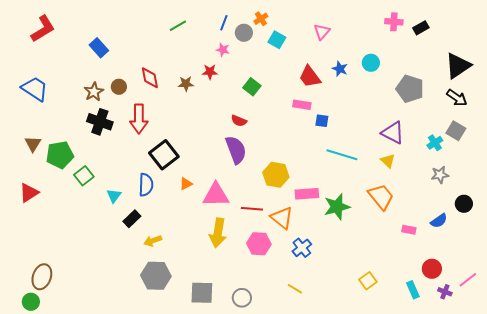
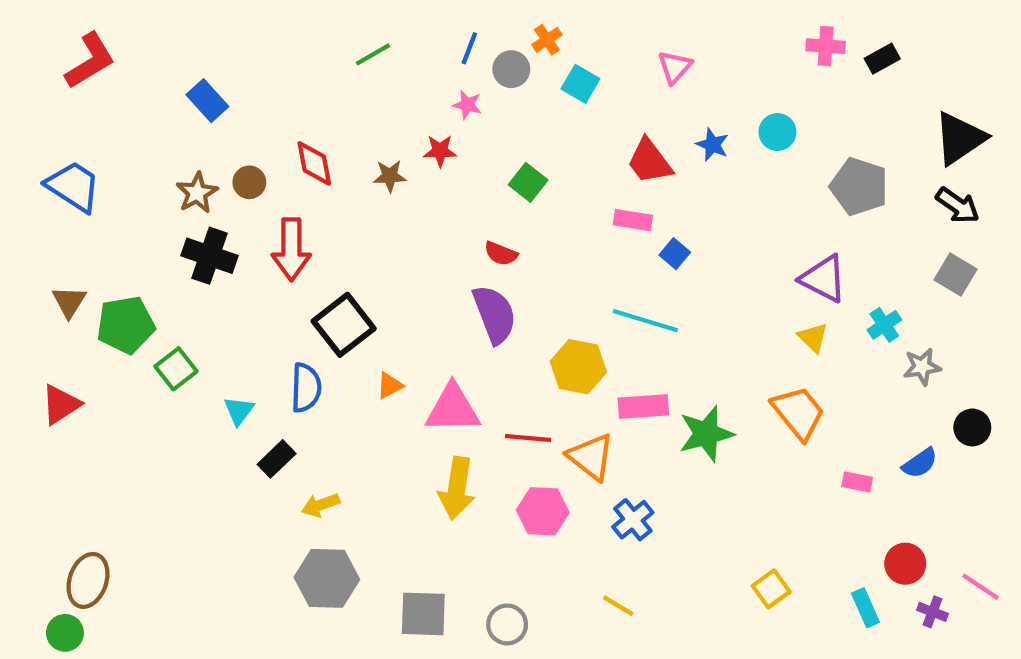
blue square: (322, 121) -> (675, 254), turned 32
cyan cross: (435, 143) -> (884, 325), moved
cyan line: (342, 155) -> (645, 321), moved
pink line: (468, 280) -> (981, 587), turned 72

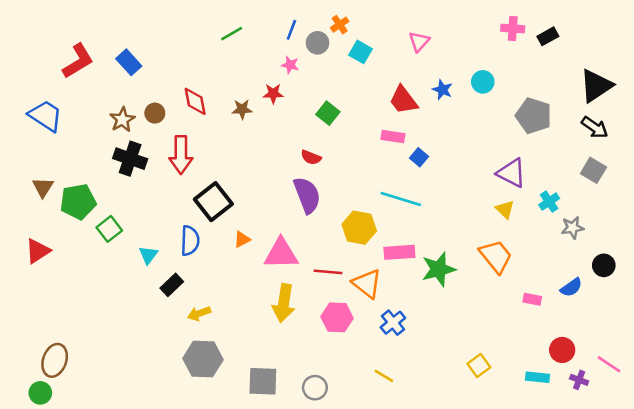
red L-shape: (90, 61) -> (78, 61), moved
cyan rectangle: (865, 608) -> (537, 377), turned -60

